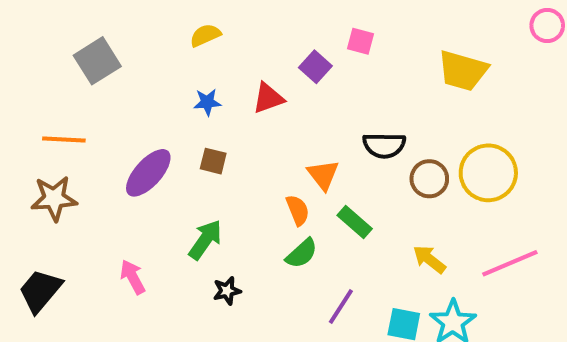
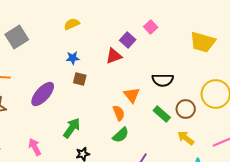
pink square: (361, 41) -> (151, 27), turned 32
red triangle: (268, 98) -> (114, 56), moved
brown square: (213, 161) -> (80, 79), moved
brown circle: (429, 179) -> (186, 109), moved
green rectangle: (355, 222) -> (162, 114), moved

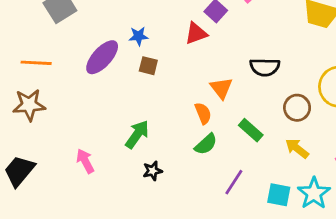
purple ellipse: (43, 94) -> (102, 57), moved
green rectangle: (162, 114) -> (251, 130), moved

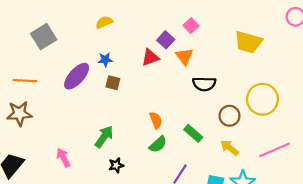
orange triangle: (221, 88) -> (184, 56), moved

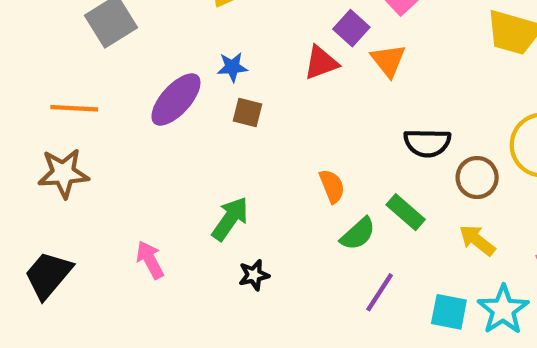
black semicircle: (204, 84) -> (427, 143), moved
green semicircle: (158, 144) -> (358, 234), moved

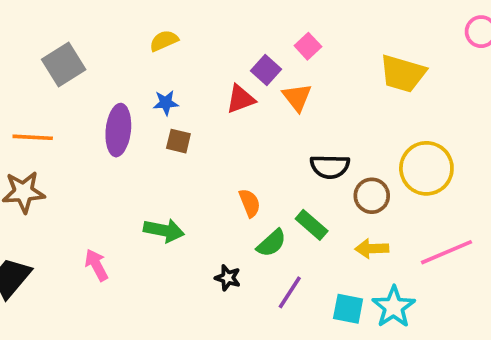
purple ellipse: (176, 100) -> (118, 130), turned -36
green arrow: (230, 219) -> (164, 230), turned 66
yellow arrow: (477, 240) -> (372, 249), turned -40
black star: (254, 275) -> (228, 278), moved, turned 30

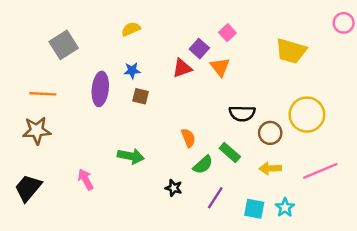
cyan star: (394, 307) -> (285, 208), size x0.7

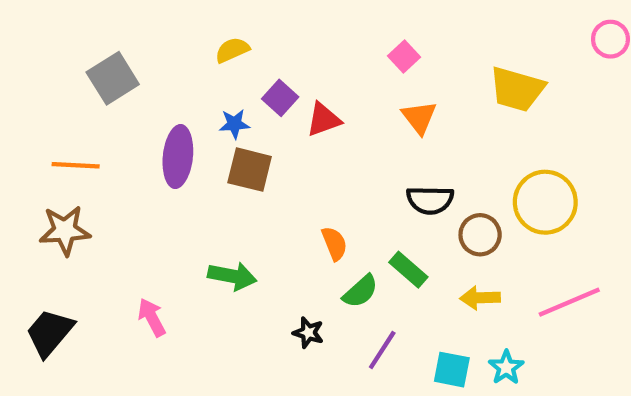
purple square: (199, 49) -> (280, 98), moved
orange triangle: (220, 67) -> (419, 117), moved
brown square: (141, 96) -> (250, 170), size x1.5

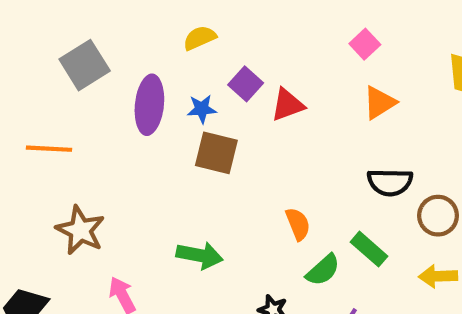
orange triangle: (419, 117) -> (379, 103), turned 36
purple ellipse: (178, 157) -> (149, 105), moved
brown star: (65, 230) -> (80, 230), moved, turned 30

